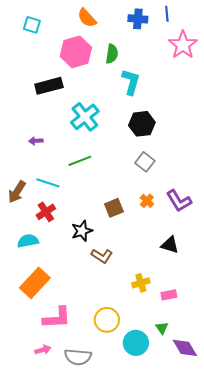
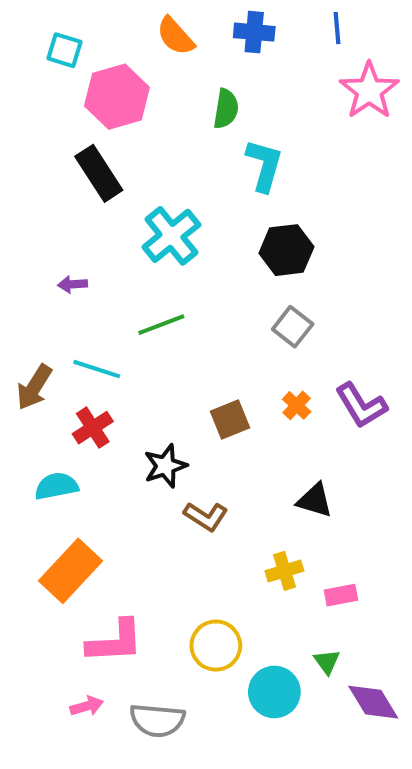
blue cross: (138, 19) -> (254, 32), moved
pink hexagon: (76, 52) -> (117, 97), moved
black rectangle: (49, 86) -> (99, 173), turned 72
black triangle: (170, 245) -> (315, 500), moved

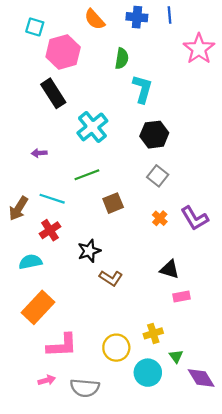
blue line: (337, 28) -> (170, 15), moved
brown square: (230, 420) -> (113, 203), moved
yellow cross: (284, 571) -> (153, 333), moved
pink rectangle: (341, 595) -> (182, 297), moved

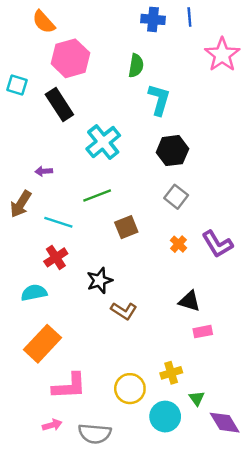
orange semicircle: (95, 19) -> (44, 22), moved
cyan square: (35, 27) -> (17, 85), moved
brown arrow: (18, 208) -> (21, 204), moved

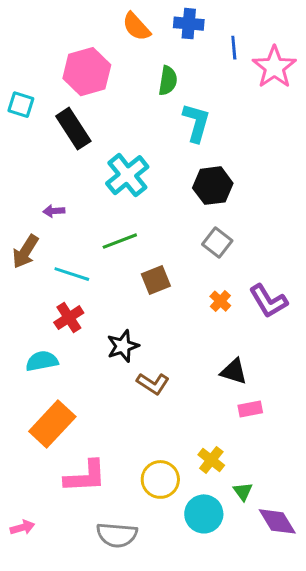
blue line: (189, 17) -> (234, 48), moved
orange semicircle: (44, 22) -> (136, 27), moved
yellow cross: (171, 373) -> (211, 460), turned -35
pink arrow: (52, 425) -> (22, 527), moved

